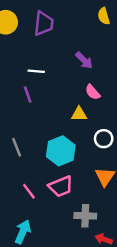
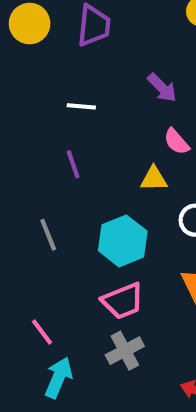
purple line: (28, 95) -> (73, 164), moved
pink line: (29, 191) -> (42, 332), moved
gray cross: (85, 216) -> (125, 351), moved, turned -30

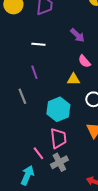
gray line: (48, 235) -> (22, 96), moved
pink trapezoid: (123, 301) -> (58, 138), turned -75
pink line: (42, 332) -> (38, 153), moved

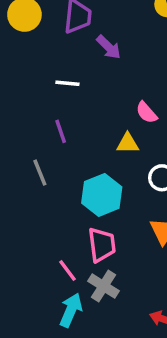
purple arrow: (77, 35) -> (109, 47), moved
gray cross: (59, 162) -> (104, 286), turned -30
cyan arrow: (27, 175) -> (71, 310), moved

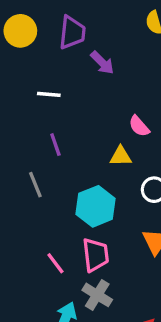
white line: (67, 83) -> (49, 94), moved
pink line: (67, 271) -> (55, 263), moved

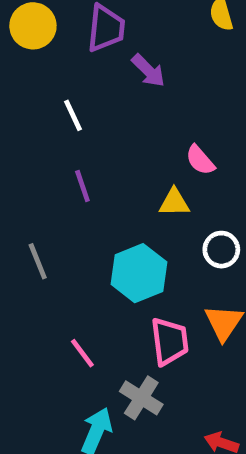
white line: (49, 94) -> (73, 115), turned 60
gray line: (35, 185) -> (38, 261), moved
pink trapezoid: (96, 255) -> (170, 341), moved

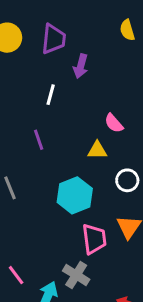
purple arrow: (148, 71) -> (81, 66), turned 60
white line: (73, 115) -> (51, 95), moved, turned 40
pink line: (82, 353) -> (16, 275), moved

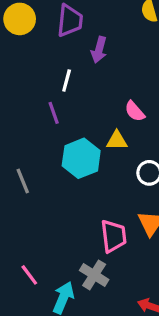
purple line: (39, 140) -> (54, 113), moved
cyan hexagon: (75, 195) -> (81, 158), moved

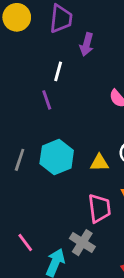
yellow triangle: (117, 140) -> (99, 163), moved
cyan hexagon: (81, 158) -> (57, 157), moved
gray line: (23, 181) -> (20, 160), turned 40

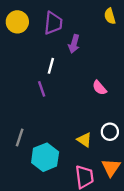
cyan hexagon: (57, 157) -> (45, 157), moved
yellow triangle: (99, 163) -> (84, 140), turned 35

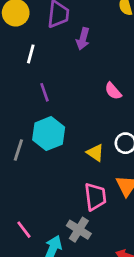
white line: (51, 66) -> (31, 54), moved
cyan hexagon: (45, 157) -> (49, 134), moved

